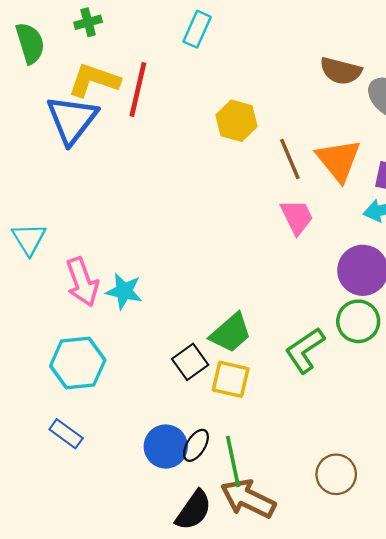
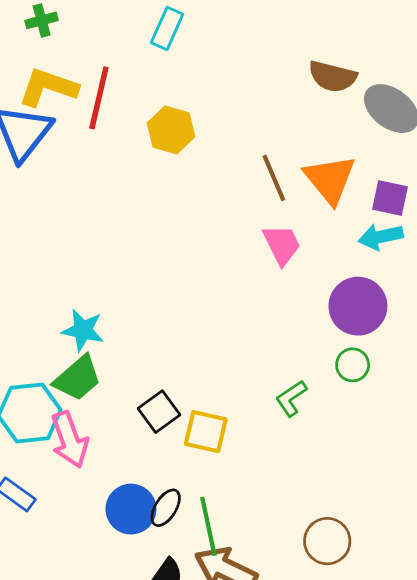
yellow hexagon: (236, 121) -> (171, 130), moved
pink arrow: (82, 282) -> (70, 440), moved
green circle: (358, 321) -> (353, 365), size x0.7
green trapezoid: (231, 333) -> (78, 378), moved
green L-shape: (305, 350) -> (291, 398), size x0.7

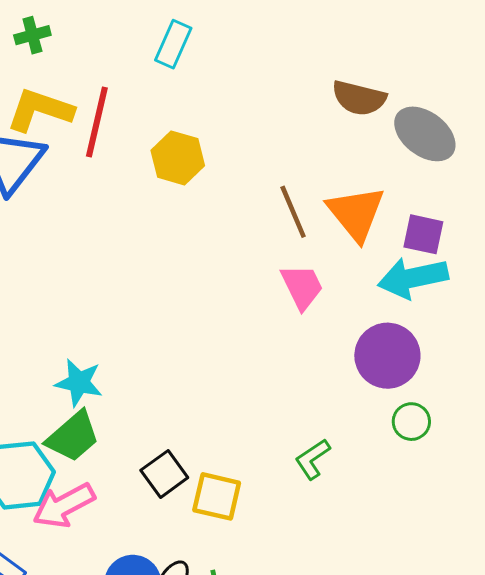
cyan arrow: (381, 237) -> (413, 278), size x1.4
green circle: (353, 365) -> (411, 422), moved
pink arrow: (70, 440) -> (64, 505), turned 82

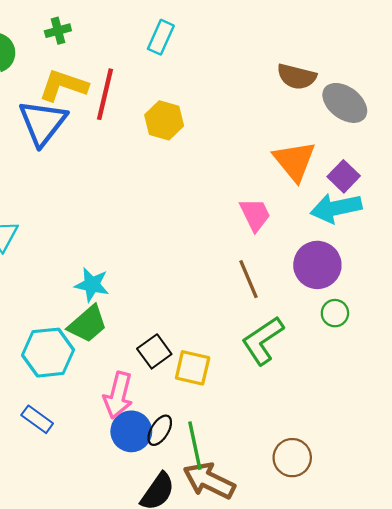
brown line: (293, 212) -> (248, 279), moved
purple square: (423, 234) -> (344, 176), turned 32
green L-shape: (313, 459) -> (263, 340), size x1.6
pink arrow: (64, 505) -> (118, 395), moved, turned -48

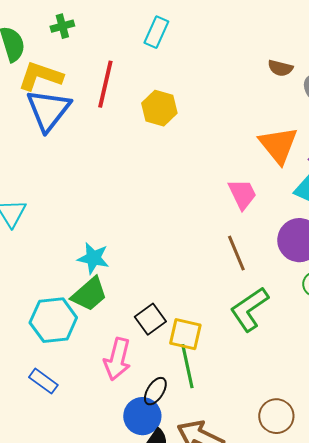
brown semicircle: (297, 77) -> (280, 68), size x0.7
yellow L-shape: (63, 85) -> (40, 76), moved
blue circle: (131, 431) -> (142, 416), moved
green line: (195, 446) -> (187, 366), moved

